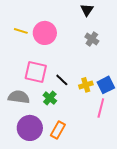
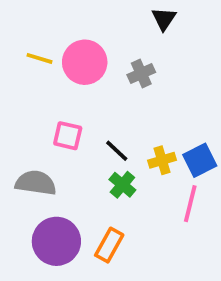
gray cross: (92, 39) -> (141, 74), moved, turned 32
pink square: (36, 72) -> (68, 136), size x0.7
green cross: (50, 98) -> (122, 185), moved

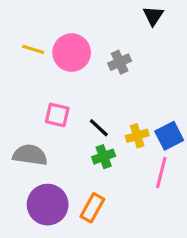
black triangle: (164, 19) -> (153, 16), moved
green cross: (122, 185) -> (104, 157), turned 30

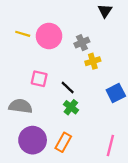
yellow cross: (137, 136) -> (93, 61), moved
green cross: (104, 157) -> (71, 107), turned -32
pink line: (161, 173) -> (110, 146), moved

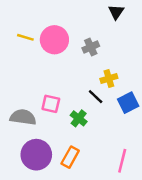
yellow cross: (93, 61) -> (109, 78), moved
pink square: (39, 79) -> (51, 104), moved
black line: (68, 87) -> (96, 97), moved

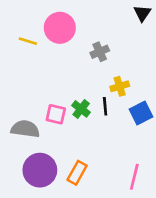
black triangle: (116, 12) -> (142, 13), moved
pink circle: (54, 40) -> (60, 28), moved
black line: (96, 97) -> (105, 106), turned 42
green cross: (79, 118) -> (81, 109), moved

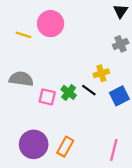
gray cross: (100, 52) -> (121, 44), moved
black line: (105, 106) -> (89, 90), turned -49
gray semicircle: (25, 129) -> (21, 79), moved

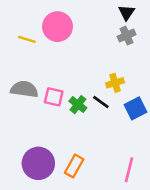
black triangle: (121, 11) -> (127, 13), moved
gray cross: (121, 44) -> (127, 36), moved
pink square: (47, 97) -> (54, 97), moved

